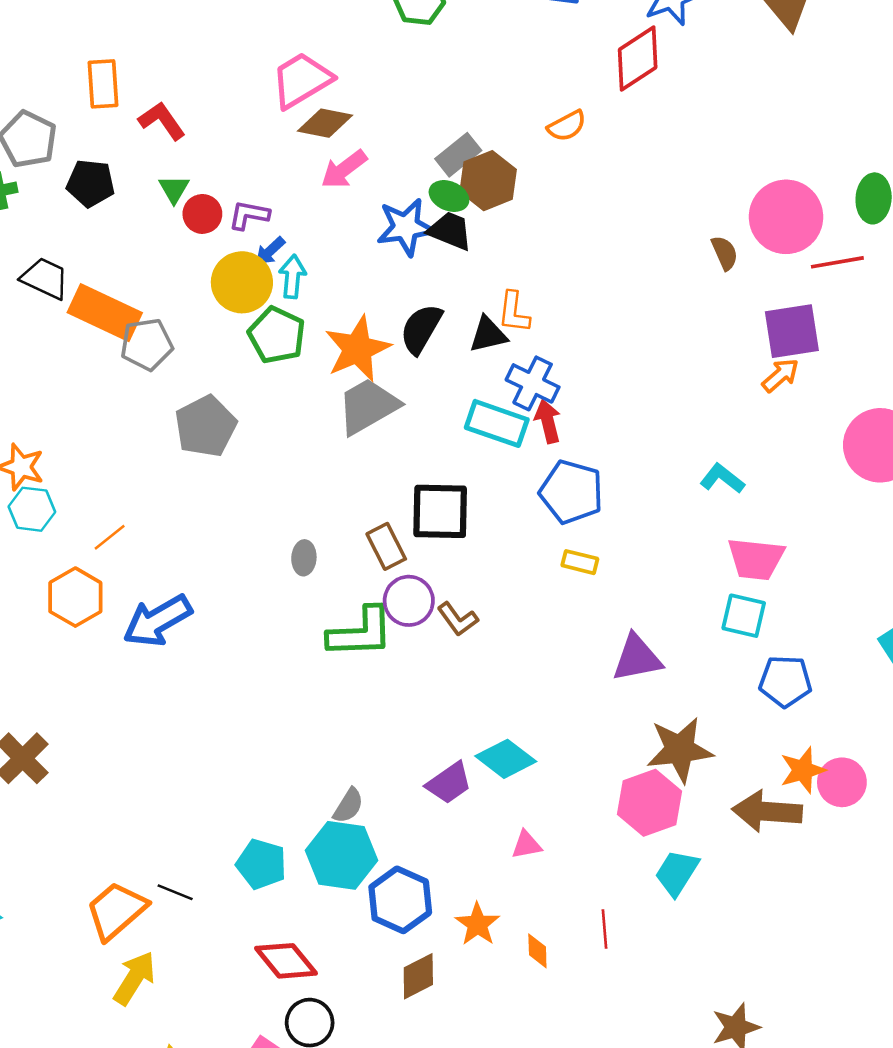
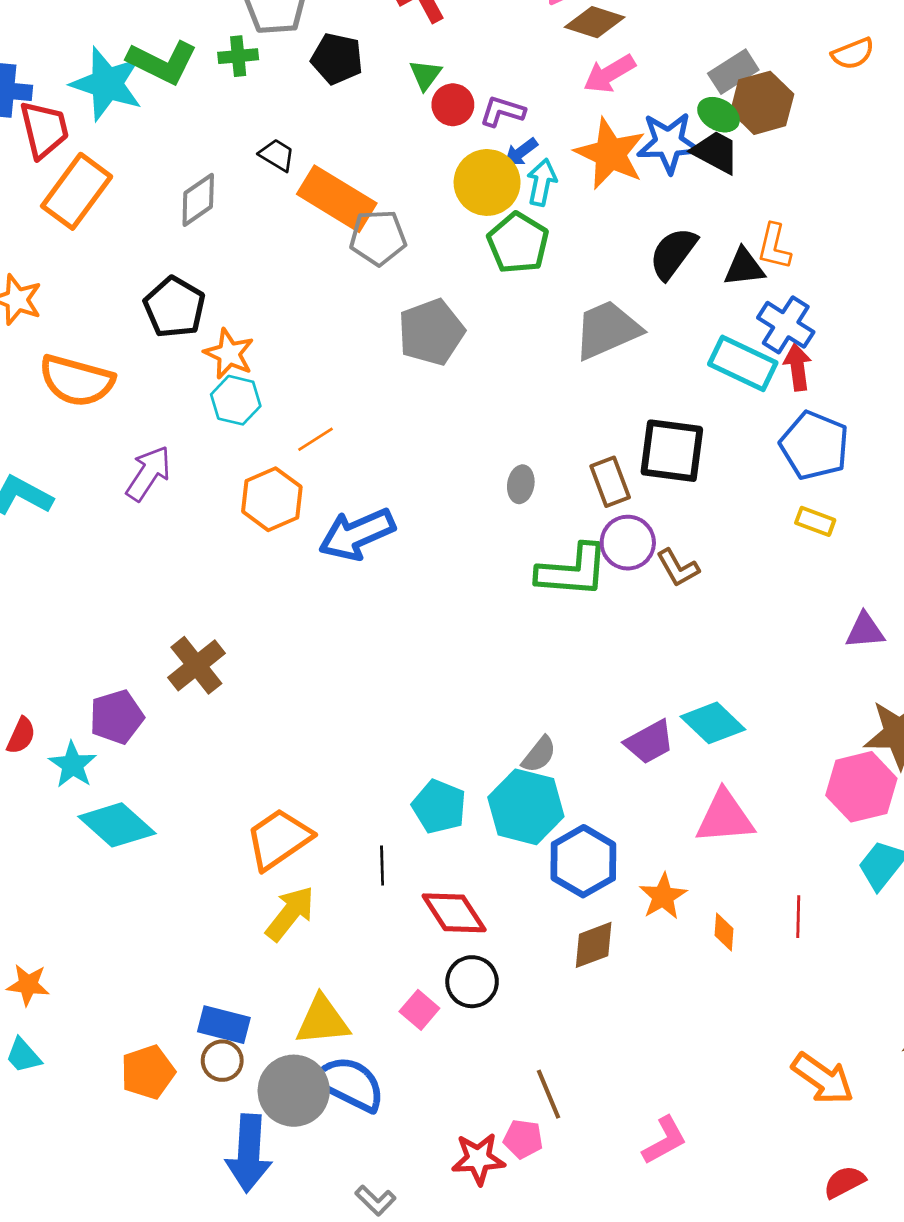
black trapezoid: (45, 278) -> (277, 155), size x0.7
orange star: (358, 349) -> (610, 154), moved, turned -30
purple triangle: (637, 658) -> (865, 631), size x0.7
pink triangle: (526, 845) -> (725, 817), size x1.8
black line: (175, 892) -> (382, 866), moved, turned 60

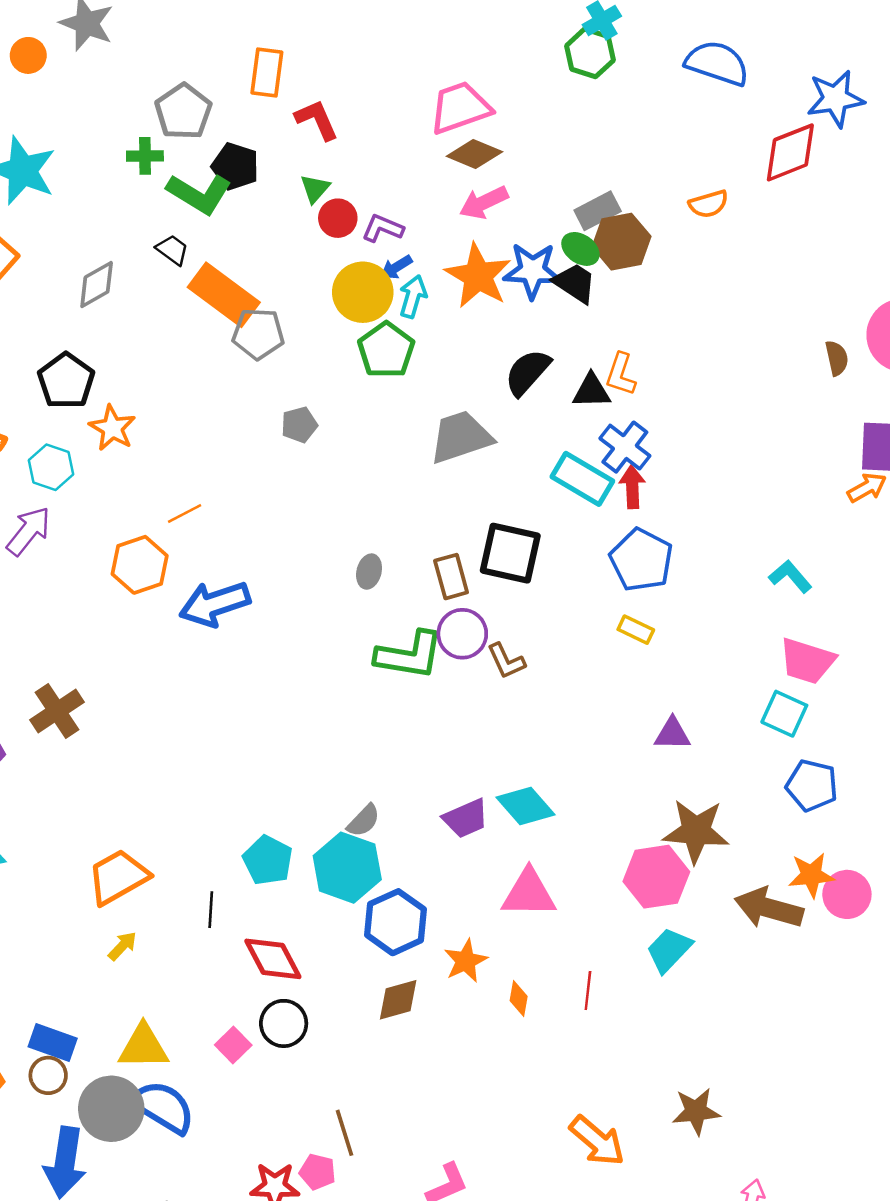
green L-shape: (162, 62) -> (199, 194), moved
gray pentagon: (431, 332) -> (299, 425), size x0.6
cyan hexagon: (236, 400) -> (51, 467), moved
yellow arrow: (290, 913) -> (122, 946), size x0.6

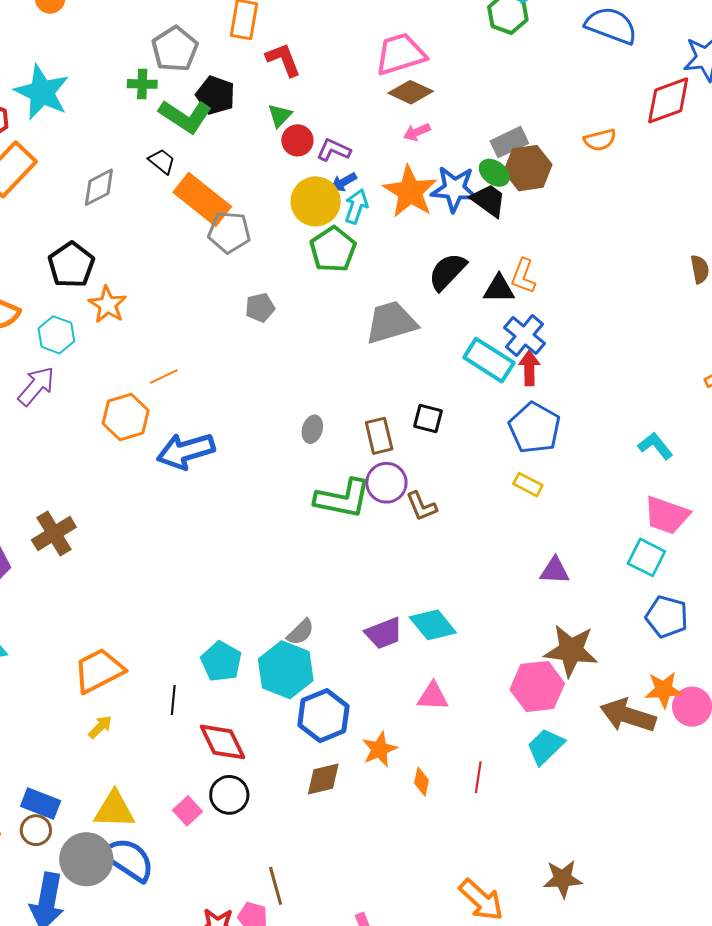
pink arrow: (484, 202) -> (417, 132), size x0.7
black square: (510, 553) -> (428, 418), size x0.6
pink triangle: (529, 893) -> (433, 696), size x0.7

